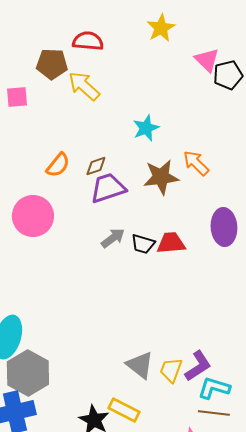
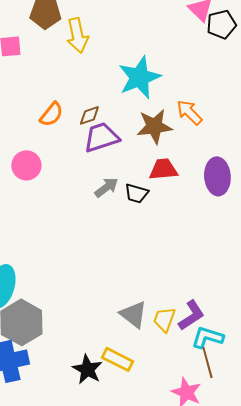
yellow arrow: (84, 86) -> (77, 35), turned -144
cyan star: (146, 128) -> (139, 77), size x1.6
pink circle: (33, 216) -> (26, 165), size x0.7
red trapezoid: (171, 243) -> (163, 169), moved
brown line: (214, 413) -> (207, 362), turned 68

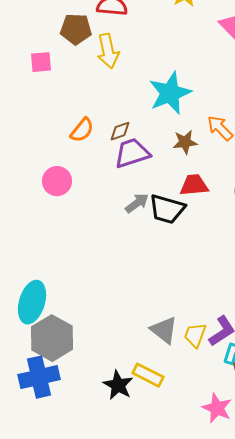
brown star: (154, 126) -> (185, 142), size x0.7
black trapezoid: (136, 193) -> (167, 209), size x1.5

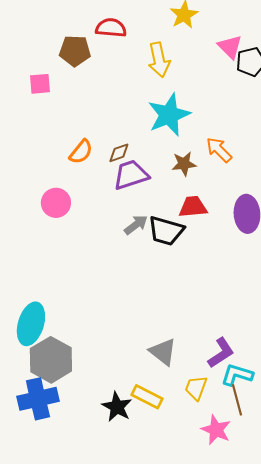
yellow arrow: (108, 51) -> (159, 60), moved
yellow trapezoid: (195, 335) -> (196, 388), moved

